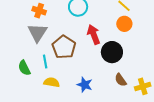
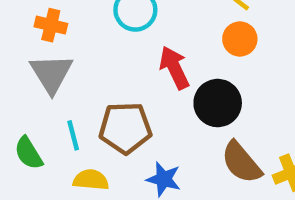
brown pentagon: (64, 47) -> (125, 128), moved, turned -30
brown semicircle: (121, 80) -> (241, 162), size x1.5

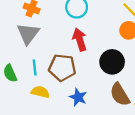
red arrow: (174, 68) -> (80, 40), moved

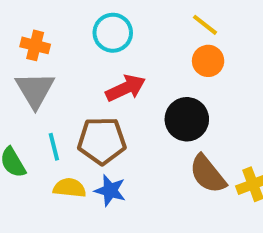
red arrow: (80, 40) -> (126, 88), turned 90
blue star: (78, 97) -> (110, 190), moved

